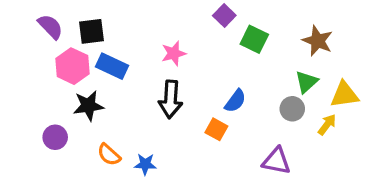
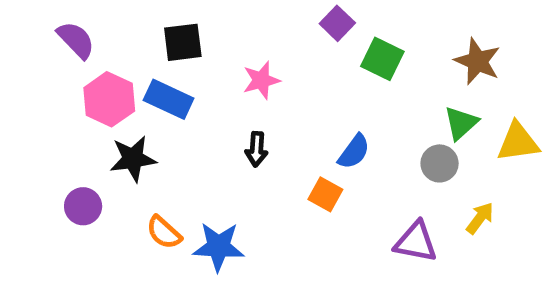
black square: (91, 31) -> (183, 42), moved
black arrow: (171, 99) -> (257, 149), size x0.6
yellow arrow: (327, 125) -> (480, 218), moved
blue star: (145, 164) -> (218, 247), size x1.5

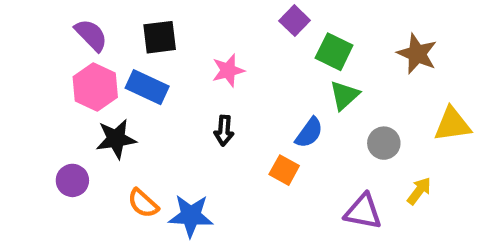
purple semicircle: (76, 40) -> (91, 35), moved
green triangle: (461, 123) -> (344, 95), moved

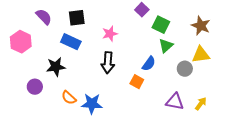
pink hexagon: (95, 87) -> (21, 42), moved
yellow triangle: (452, 124) -> (201, 55), moved
black arrow: (224, 131) -> (108, 63), size x1.5
yellow arrow: (419, 191) -> (201, 104), moved

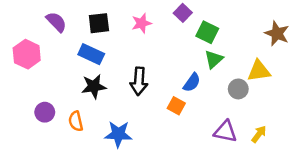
brown star: (201, 26) -> (277, 34), moved
pink star: (110, 34) -> (142, 23), moved
black star: (56, 67) -> (94, 86), moved
orange semicircle: (69, 98) -> (76, 121), moved, turned 35

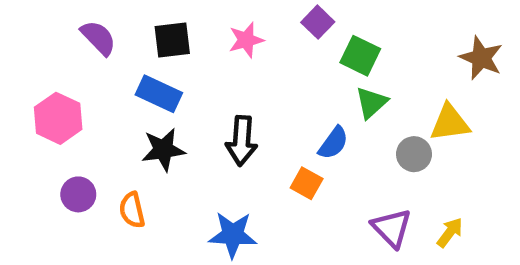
pink hexagon: (27, 54) -> (58, 118), moved
purple triangle: (225, 132) -> (392, 228), turned 35
blue star: (118, 134) -> (233, 235), moved

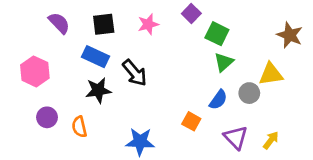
black arrow: (242, 141) -> (135, 73), moved, turned -44
blue semicircle: (333, 143) -> (218, 100), moved
orange square: (307, 183) -> (191, 121), moved

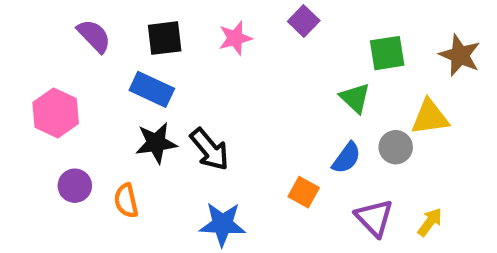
green square: (217, 34) -> (387, 53), moved, turned -35
green triangle: (224, 62) -> (355, 98), turned -35
black arrow: (135, 73) -> (210, 149), moved

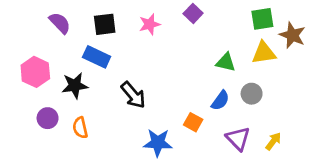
green square: (387, 53) -> (262, 19), moved
green triangle: (355, 98) -> (226, 62), turned -30
yellow triangle: (430, 117) -> (264, 53), moved
black star: (156, 143) -> (75, 85), moved
blue star: (222, 224) -> (158, 143), moved

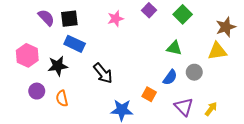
green square: (262, 19) -> (183, 14), moved, turned -36
black square: (105, 24) -> (69, 19), moved
brown star: (292, 35) -> (226, 27), turned 30
yellow triangle: (264, 53) -> (217, 51), moved

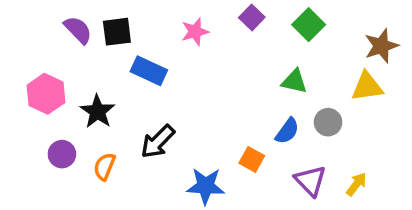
blue rectangle: (75, 44) -> (149, 71), moved
black star: (58, 66) -> (97, 112), turned -30
black arrow: (103, 73) -> (158, 142), moved, turned 85
orange semicircle: (62, 98) -> (105, 167), turned 35

